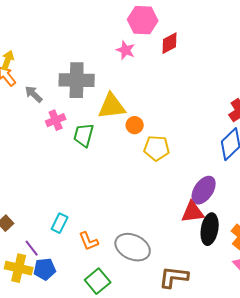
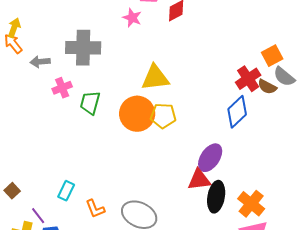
gray arrow: (34, 94) -> (40, 62), turned -48
yellow triangle: (112, 106) -> (155, 78), moved
orange circle: (135, 125) -> (137, 114), moved, size x2.0

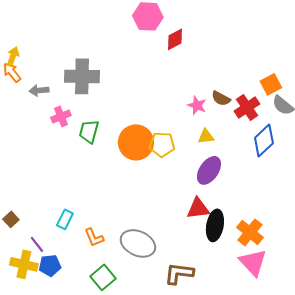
pink star: (132, 18) -> (197, 105), moved
yellow triangle: (155, 78) -> (206, 136), moved, size x0.6
brown semicircle: (267, 87) -> (221, 98), moved
blue diamond: (237, 112) -> (264, 140), moved
purple ellipse: (210, 158) -> (209, 170), moved

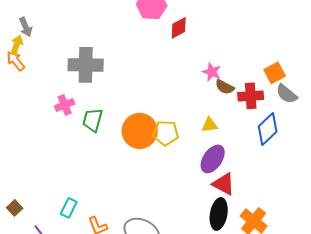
gray arrow: (39, 90) -> (26, 27), moved, turned -108
pink star: (197, 105) -> (212, 72), moved
red cross: (247, 107) -> (251, 96), turned 30
red triangle: (198, 208) -> (224, 184), moved, turned 35

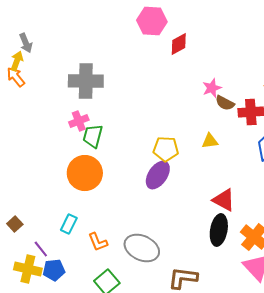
pink star: (212, 72) -> (212, 88), turned 30
pink cross: (65, 105) -> (79, 121), moved
orange circle: (140, 131) -> (85, 173), moved
purple ellipse: (213, 159) -> (158, 175), moved

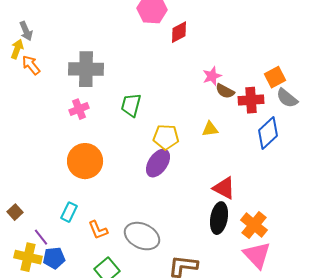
orange arrow: (16, 77) -> (31, 65), moved
green trapezoid: (93, 136) -> (131, 105), moved

